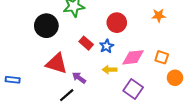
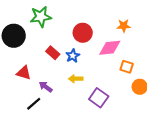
pink diamond: (133, 57) -> (110, 48), moved
red triangle: (57, 63) -> (24, 73), size x0.7

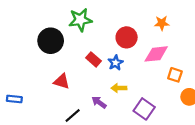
orange star: (124, 26) -> (162, 23), moved
purple arrow: (46, 87) -> (99, 102), moved

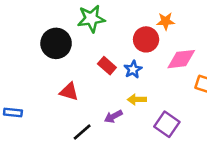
orange star: (162, 23) -> (166, 21), moved
purple arrow: (99, 102) -> (113, 116), turned -64

